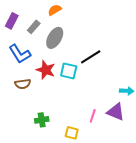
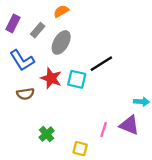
green cross: (42, 120) -> (47, 134), turned -32

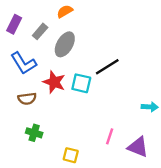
purple triangle: (129, 125) -> (138, 147), moved
green cross: (47, 134) -> (34, 133), moved, turned -32
yellow square: (80, 149) -> (71, 155), moved

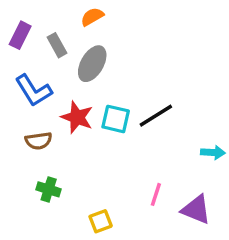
gray rectangle: (40, 31) -> (57, 45), turned -70
black line: (107, 67) -> (156, 116), moved
yellow square: (71, 155) -> (101, 221), turned -35

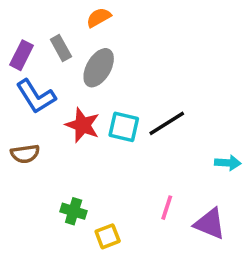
purple rectangle: (20, 35) -> (22, 55), moved
brown semicircle: (39, 141) -> (25, 154), moved
green cross: (49, 189) -> (74, 211), moved

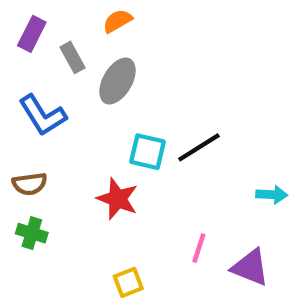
purple rectangle: (22, 55) -> (32, 34), moved
red star: (82, 125) -> (117, 199), moved
green cross: (74, 211) -> (32, 233), moved

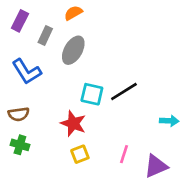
gray rectangle: (73, 57) -> (45, 36), turned 54
purple triangle: (250, 267) -> (156, 166), turned -45
yellow square: (128, 282) -> (80, 154), moved

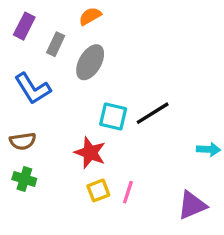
pink line: (124, 154) -> (128, 192), moved

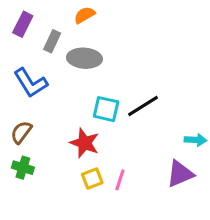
gray ellipse: (90, 62) -> (84, 58), turned 64
brown semicircle: (23, 141) -> (21, 132), turned 135
purple triangle: (192, 205) -> (180, 174), moved

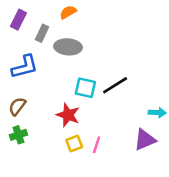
blue L-shape: (31, 83) -> (25, 67), turned -72
green cross: (23, 168) -> (18, 135), turned -35

